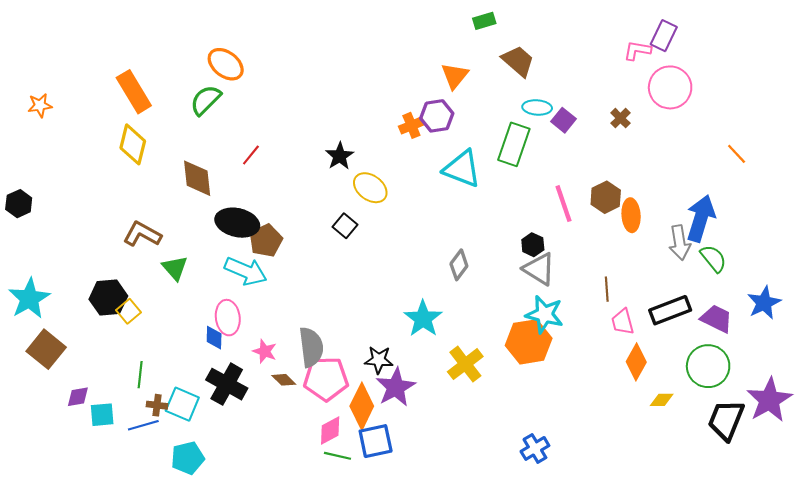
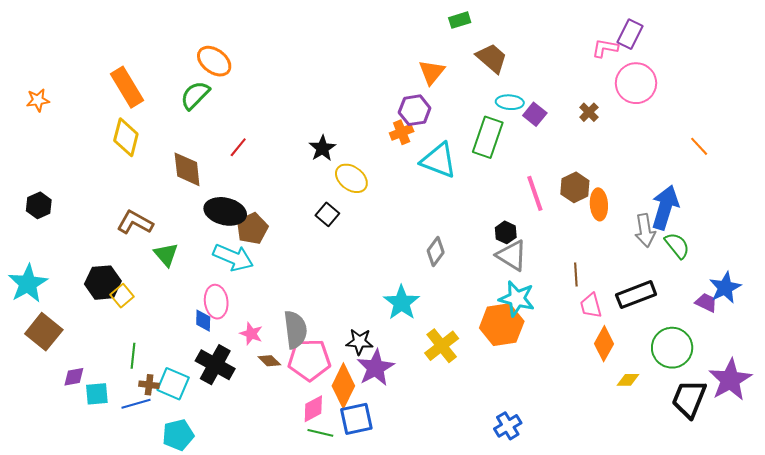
orange cross: (411, 125) -> (402, 132), moved
black hexagon: (19, 204) -> (39, 205), moved
purple trapezoid: (717, 319) -> (706, 303), moved, size x0.7

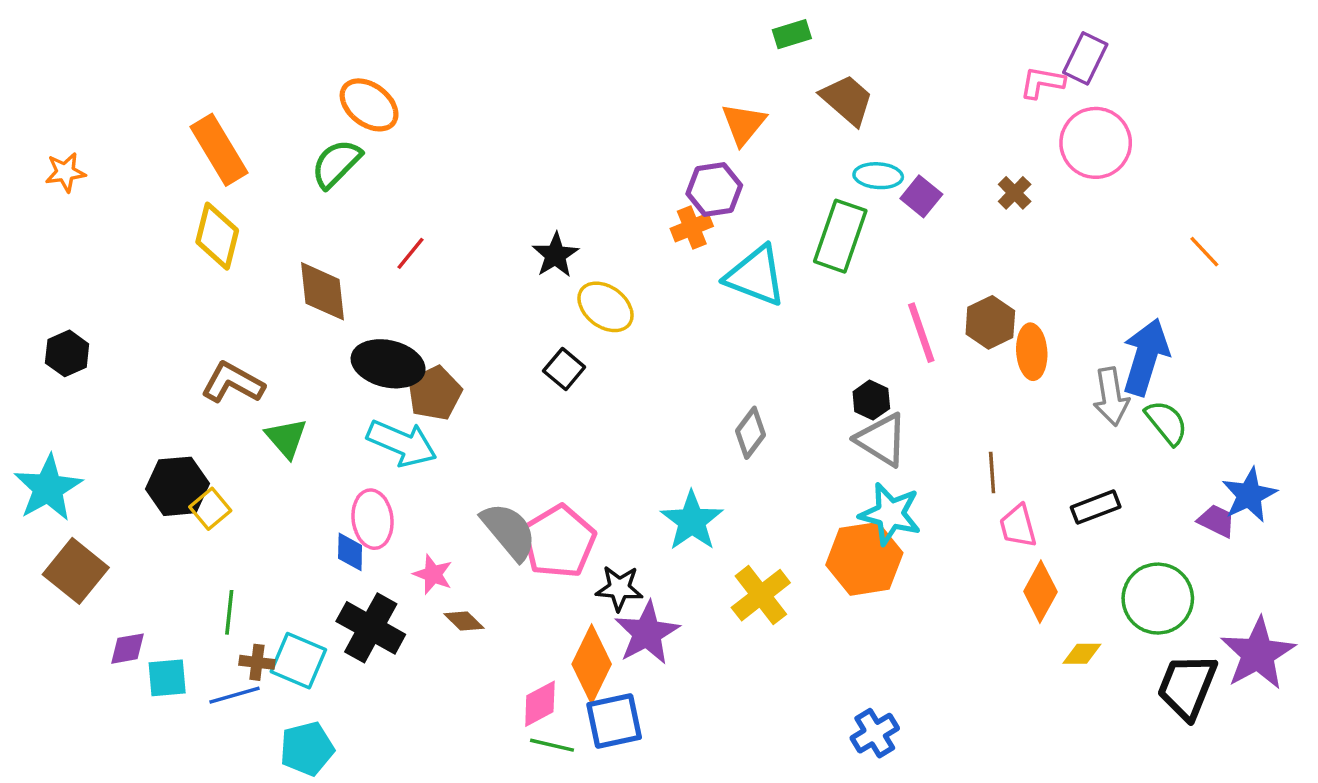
black rectangle: (636, 295) -> (1096, 507), size x0.7
gray semicircle: (295, 330) -> (509, 531), moved, turned -33
pink pentagon: (309, 360) -> (559, 542), moved, turned -30

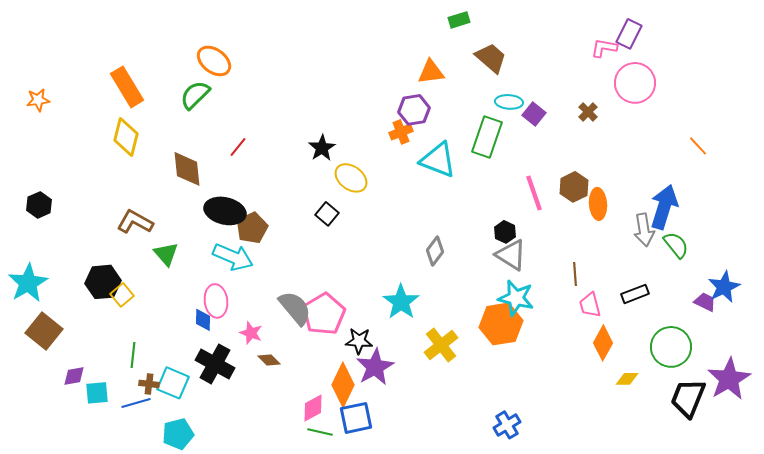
orange triangle: (744, 124) -> (431, 72), turned 44

